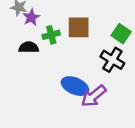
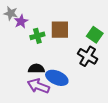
black semicircle: (29, 47) -> (36, 69), moved
purple arrow: (94, 96) -> (38, 86), moved, turned 60

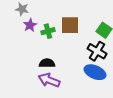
purple star: (21, 22) -> (30, 25), moved
blue ellipse: (57, 78) -> (95, 72), moved

